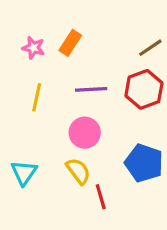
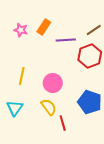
purple line: (91, 89) -> (66, 40), moved
yellow line: (37, 97) -> (22, 76), moved

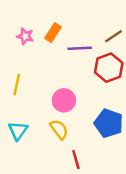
yellow line: (22, 76) -> (17, 85), moved
red line: (63, 123) -> (76, 160), moved

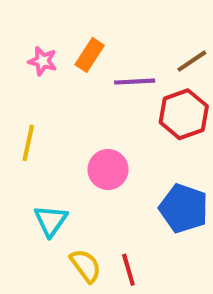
yellow semicircle: (59, 129) -> (86, 266), moved
cyan triangle: (18, 131) -> (51, 221), moved

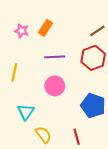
purple line: (135, 82) -> (55, 57), moved
red line: (128, 270) -> (77, 137), moved

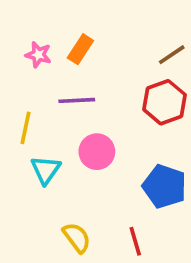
purple line: (55, 57) -> (77, 100), moved
cyan triangle: (26, 112) -> (46, 170), moved

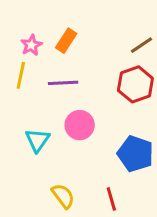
pink star: (38, 55) -> (31, 45), turned 30
yellow line: (26, 128) -> (21, 75), moved

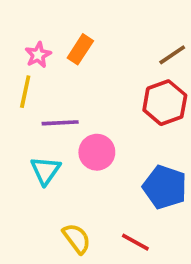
purple line: (63, 83) -> (60, 123), moved
red line: (111, 199) -> (135, 242), turned -45

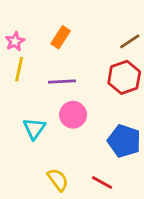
pink star: (38, 55) -> (15, 41), moved
purple line: (60, 123) -> (62, 82), moved

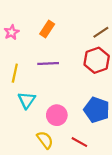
yellow line: (19, 69) -> (15, 73), moved
pink circle: (73, 115) -> (57, 115), moved

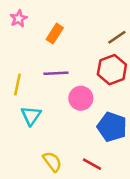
pink star: (12, 32) -> (19, 19), moved
pink circle: (57, 115) -> (81, 98), moved

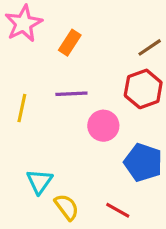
pink star: (19, 19) -> (24, 24), size x1.6
cyan triangle: (31, 116) -> (39, 182), moved

